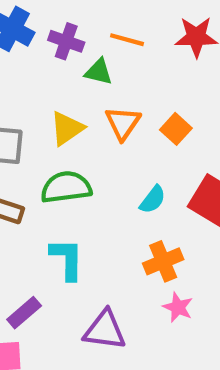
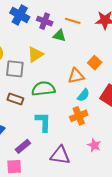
orange triangle: (123, 123) -> (76, 76), moved, turned 42
yellow triangle: (67, 128) -> (35, 54), moved
orange cross: (163, 261) -> (79, 116), moved

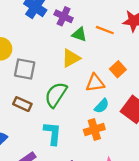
orange line: (73, 21) -> (105, 30), moved
yellow triangle: (35, 54) -> (71, 58), moved
green semicircle: (43, 89) -> (56, 95), turned -55

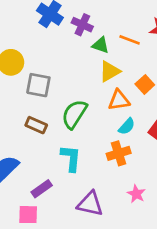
yellow triangle: (71, 58) -> (110, 71), moved

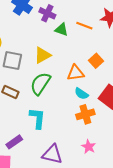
yellow triangle: (110, 71) -> (43, 55), moved
cyan semicircle: (127, 126) -> (81, 94), turned 80
orange cross: (119, 153) -> (85, 114), moved

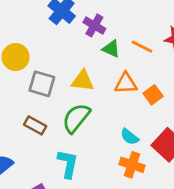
yellow triangle: (43, 55) -> (83, 81), turned 30
orange triangle: (76, 73) -> (126, 83), moved
orange cross: (85, 114) -> (132, 165), turned 30

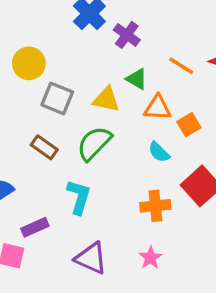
green triangle: (111, 49) -> (137, 79), moved
cyan semicircle: (130, 137) -> (159, 152), moved
orange cross: (132, 165) -> (155, 206), turned -30

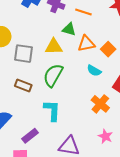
orange line: (181, 66) -> (83, 12), moved
orange cross: (155, 206) -> (100, 104), turned -30

